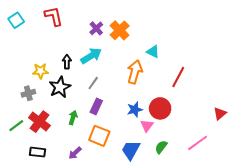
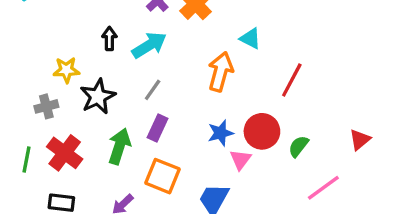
black arrow: (67, 62) -> (109, 38), moved
green arrow: (73, 118) -> (119, 146), size x1.5
green line: (16, 126) -> (27, 160), turned -42
green semicircle: (161, 147) -> (298, 146), moved

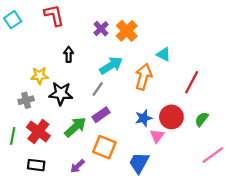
cyan arrow: (149, 45) -> (111, 66), moved
black star: (98, 97) -> (61, 93), turned 30
purple rectangle: (158, 128) -> (101, 115), turned 30
green arrow: (119, 146) -> (75, 127), turned 30
green semicircle: (298, 146) -> (202, 119), moved

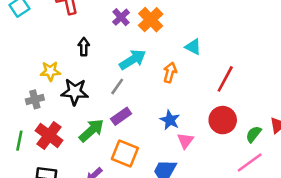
orange arrow: (143, 77) -> (170, 72), size x0.7
red circle: (171, 117) -> (223, 120), moved
blue star: (143, 118) -> (170, 120), turned -30
green semicircle: (202, 119) -> (254, 134), moved

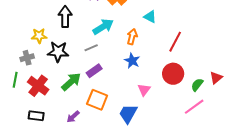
black arrow: (84, 47) -> (65, 17), size x1.5
gray line: (117, 87) -> (91, 48), turned 32
blue star: (170, 120) -> (132, 61), moved
green line: (19, 141) -> (15, 80), moved

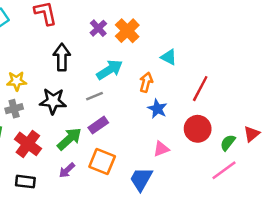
yellow star: (39, 36) -> (17, 81), moved
blue star: (132, 61) -> (157, 109), moved
pink triangle: (144, 90) -> (161, 149), turned 32
purple arrow: (73, 117) -> (67, 170), moved

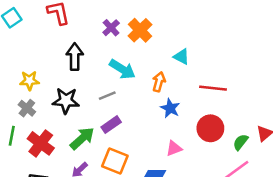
cyan arrow: (110, 70) -> (122, 69), turned 64
red line: (200, 89) -> (213, 88), turned 68
gray cross: (14, 109) -> (27, 108), turned -36

